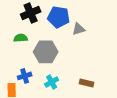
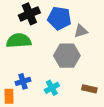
green semicircle: (21, 38) -> (19, 41), size x1.6
gray hexagon: (46, 52) -> (67, 56), moved

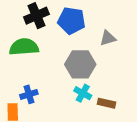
gray triangle: (81, 31) -> (108, 38), moved
cyan cross: (52, 88) -> (83, 93), moved, turned -32

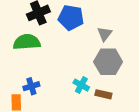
gray triangle: (108, 38) -> (105, 34), turned -35
gray hexagon: (80, 64) -> (108, 62), moved

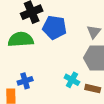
blue pentagon: (71, 18) -> (54, 27), moved

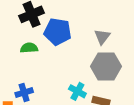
green semicircle: (21, 39) -> (29, 48), moved, size x0.6

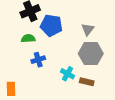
blue cross: (24, 93) -> (38, 60), moved

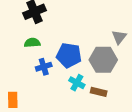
blue pentagon: (51, 25) -> (69, 55), moved
gray triangle: (88, 29) -> (119, 37), moved

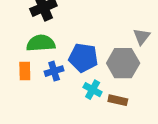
green semicircle: (32, 43) -> (41, 43), size x1.5
orange rectangle: (13, 100) -> (25, 71), moved

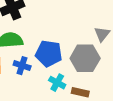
blue cross: (54, 71) -> (22, 66), turned 35

